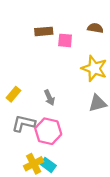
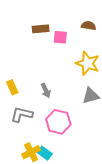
yellow rectangle: (13, 94) -> (12, 87), turned -64
pink hexagon: (48, 131) -> (58, 122), moved

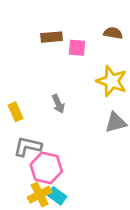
gray arrow: (46, 90) -> (58, 104), moved
pink hexagon: (58, 122) -> (46, 168), moved

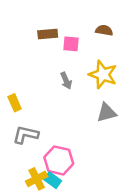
gray arrow: (58, 104) -> (66, 81), moved
pink hexagon: (46, 168) -> (59, 160), moved

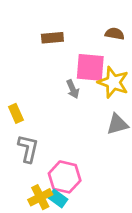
pink square: (71, 44) -> (90, 67), moved, size x1.6
gray L-shape: (26, 135) -> (28, 149), turned 90

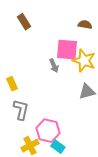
brown rectangle: (52, 38) -> (24, 22), moved, turned 63
cyan rectangle: (58, 199) -> (58, 147), moved

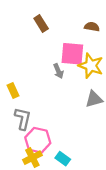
brown rectangle: (24, 22) -> (41, 23), moved
pink hexagon: (48, 131) -> (38, 140), moved

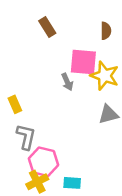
brown semicircle: (92, 27) -> (106, 31), turned 80
cyan rectangle: (63, 159) -> (72, 183), turned -32

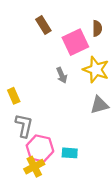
pink square: (83, 62) -> (75, 42), moved, turned -30
cyan rectangle: (72, 183) -> (70, 153), moved

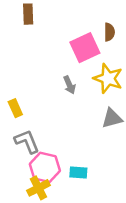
brown rectangle: (43, 25) -> (28, 14), moved, turned 30
gray L-shape: (24, 126) -> (27, 142), turned -35

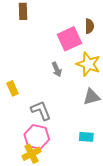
gray L-shape: (27, 142) -> (41, 111), moved
cyan rectangle: (78, 172) -> (86, 137), moved

